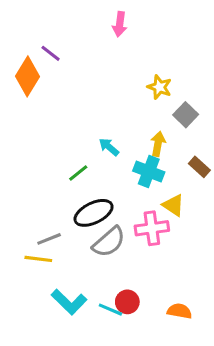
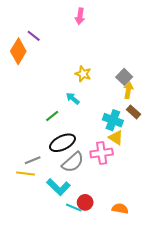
yellow star: (160, 87) -> (83, 74), moved
yellow arrow: (158, 144) -> (128, 90), moved
cyan cross: (149, 171) -> (113, 120), moved
cyan L-shape: (69, 302) -> (58, 187), moved

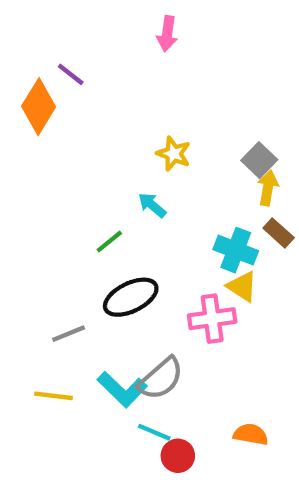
gray semicircle: (73, 162) -> (161, 379), moved
yellow line: (25, 174) -> (54, 396), moved
red circle: (85, 202) -> (178, 456), moved

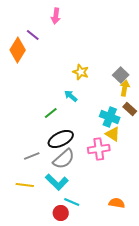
pink arrow: (167, 34) -> (56, 16), moved
gray semicircle: (161, 379) -> (64, 159), moved
red circle: (178, 456) -> (61, 213), moved

